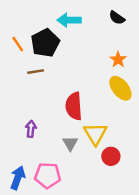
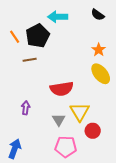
red semicircle: (74, 106) -> (62, 89), turned -95
pink pentagon: (48, 175) -> (66, 147), moved

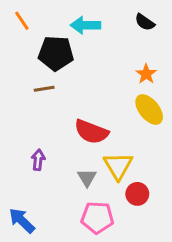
black pentagon: (38, 36) -> (56, 53), turned 30
orange line: (15, 37) -> (22, 21), moved
red semicircle: (62, 89) -> (91, 132), turned 30
blue arrow: (15, 149) -> (22, 221), turned -66

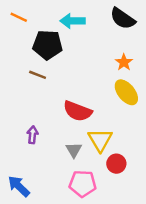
orange line: (22, 21) -> (19, 17), turned -30
black semicircle: (145, 22) -> (123, 18), size x1.5
brown line: (44, 89) -> (38, 75), turned 30

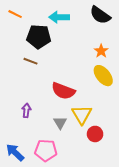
pink pentagon: (83, 184) -> (46, 150), moved

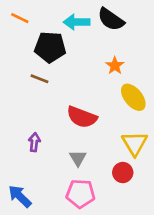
black semicircle: (100, 15) -> (111, 19), moved
orange star: (101, 51) -> (115, 66), moved
yellow triangle: (82, 115) -> (135, 143), moved
pink pentagon: (46, 150) -> (80, 194), moved

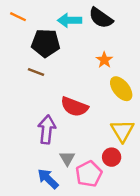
purple arrow: (34, 142) -> (47, 129), moved, size x1.6
gray triangle: (78, 158) -> (67, 158), moved
pink pentagon: (80, 194) -> (89, 174), moved, turned -30
blue arrow: (20, 196) -> (48, 179), moved

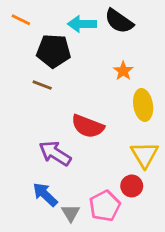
yellow ellipse: (121, 89) -> (143, 105), turned 30
purple arrow: (47, 129) -> (55, 153), turned -64
gray triangle: (67, 158) -> (71, 213), moved
blue arrow: (48, 179) -> (45, 195), moved

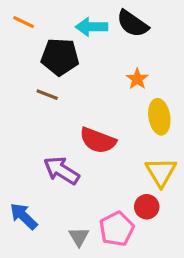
blue arrow: (45, 195) -> (24, 216), moved

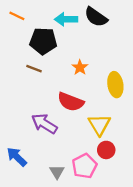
orange star: (137, 79) -> (80, 67), moved
yellow triangle: (161, 172) -> (99, 125), moved

